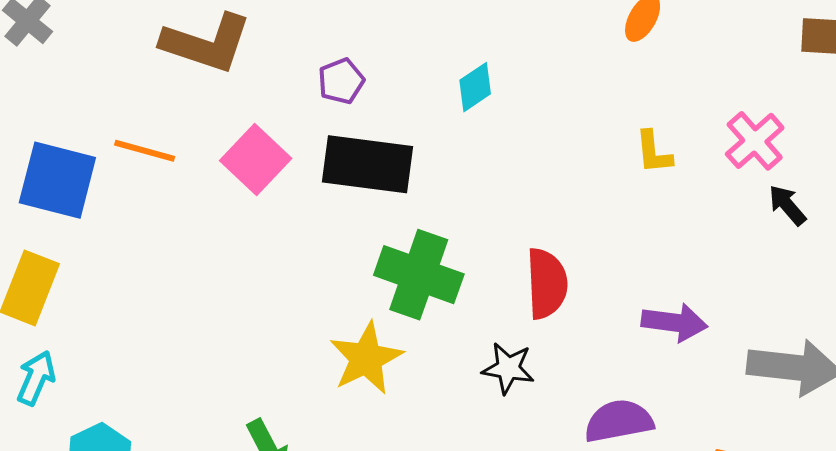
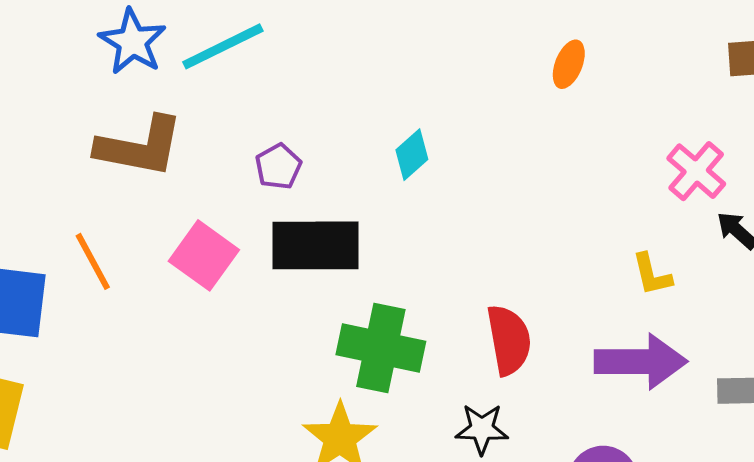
orange line: (145, 151) -> (93, 261), turned 54
yellow L-shape: (654, 152) -> (652, 274), moved
purple arrow: (674, 322) -> (641, 362), size x1.4

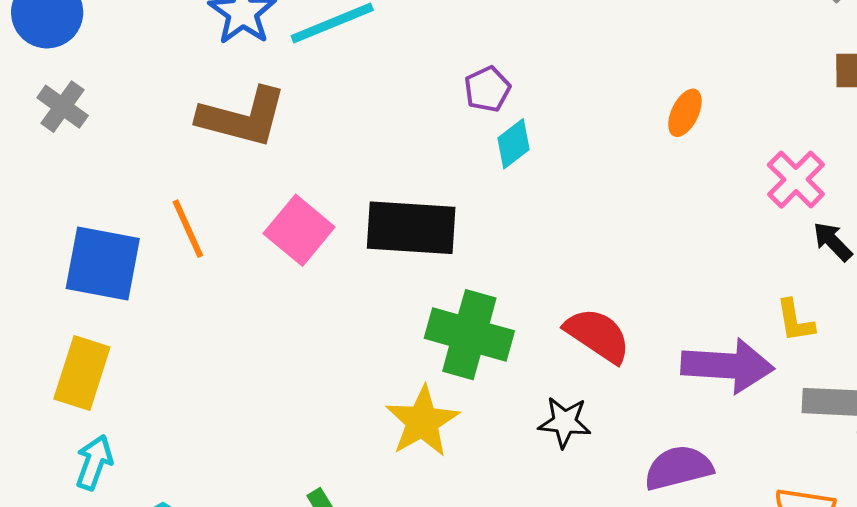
orange ellipse: (569, 64) -> (685, 113), moved
purple pentagon: (278, 166) -> (487, 89), moved
yellow L-shape: (652, 274) -> (795, 321), moved
red semicircle: (509, 340) -> (598, 335), turned -50

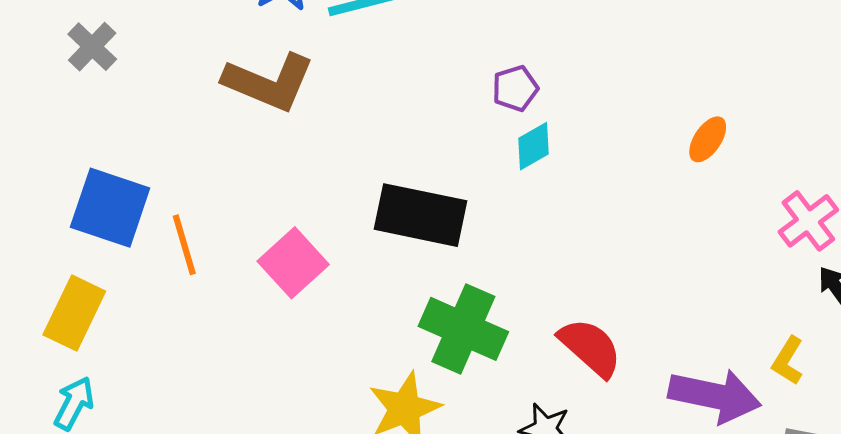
orange line: (188, 229) -> (184, 245), moved
pink square: (299, 230) -> (293, 263), moved
yellow L-shape: (795, 321) -> (788, 361), turned 33

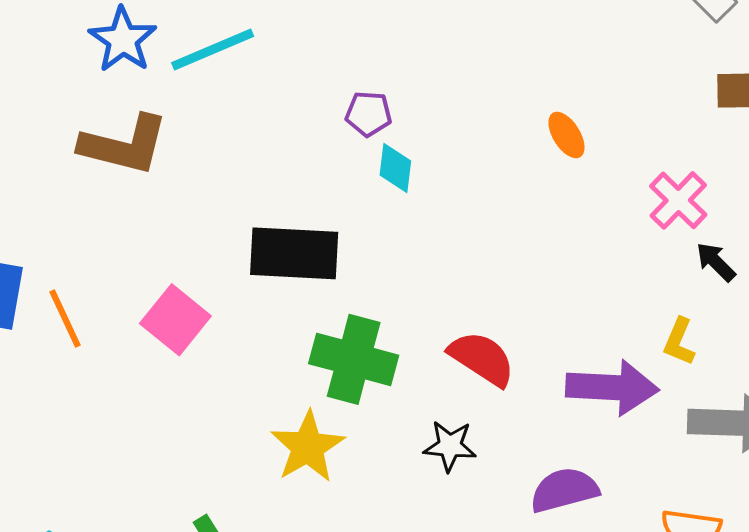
purple pentagon: (515, 88) -> (369, 114), turned 30
orange ellipse: (708, 139) -> (566, 135), turned -57
cyan diamond: (534, 146) -> (395, 168), turned -45

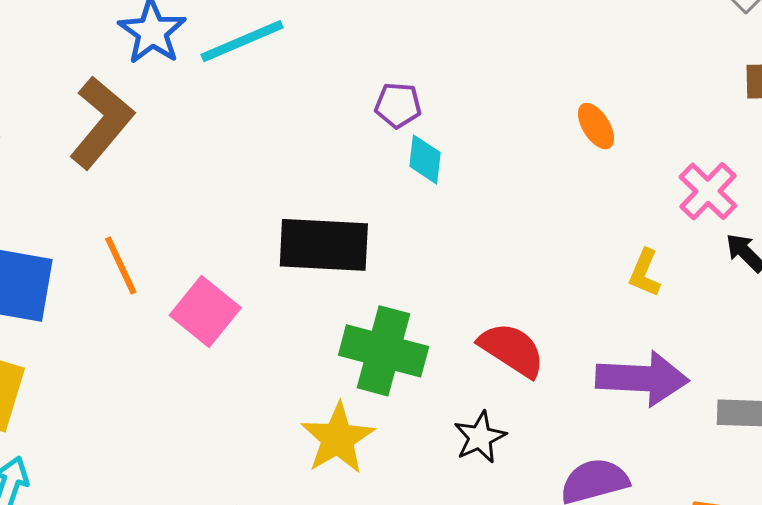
brown L-shape: (124, 145) -> (101, 122), moved, turned -64
orange line: (65, 318) -> (121, 265), moved
yellow L-shape: (679, 342) -> (645, 273), moved
black star: (450, 446) -> (480, 437), turned -30

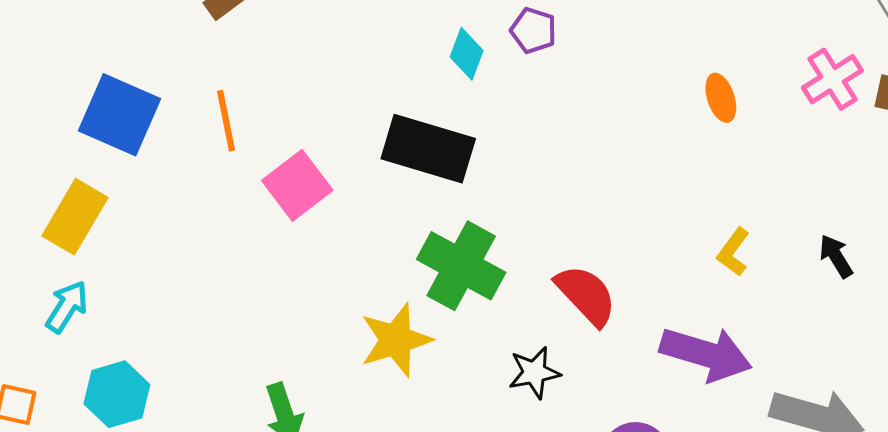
cyan diamond: (425, 159) -> (467, 54), moved
pink cross: (708, 191) -> (832, 79), moved

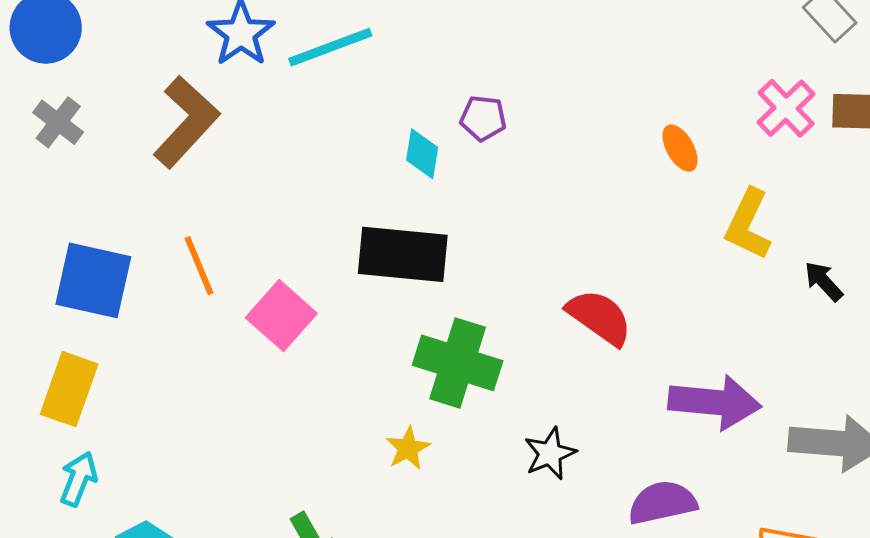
yellow L-shape: (733, 252) -> (748, 224), moved, size x1.5
red semicircle: (586, 295) -> (599, 317), moved
yellow star: (396, 340) -> (408, 448), size x0.6

